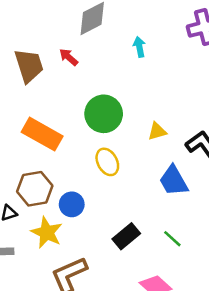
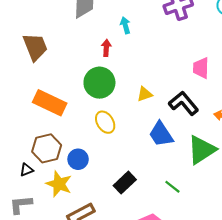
red arrow: (69, 57) -> (106, 48), moved, turned 56
green line: (172, 239) -> (172, 187), moved

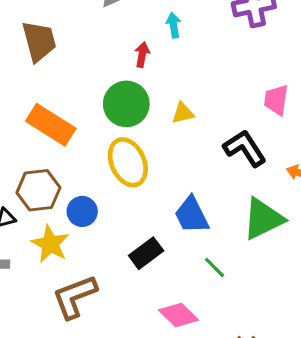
yellow triangle: (145, 94) -> (183, 113), moved
yellow ellipse: (105, 122) -> (128, 162), size x1.4
blue trapezoid: (161, 134) -> (192, 215), moved

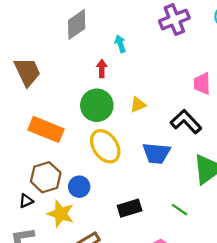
blue trapezoid: (192, 215) -> (156, 153), moved, turned -48
black rectangle: (146, 253) -> (130, 208), turned 30

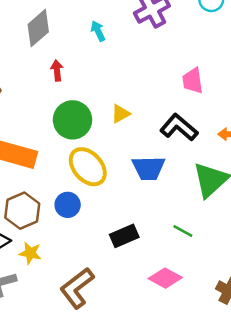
cyan arrow: (120, 44) -> (98, 31), moved
red arrow: (102, 68) -> (57, 70), moved
blue circle: (79, 187) -> (68, 205), moved
yellow star: (61, 214) -> (30, 253), moved, size x0.7

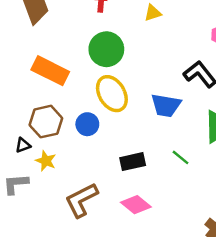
yellow triangle: (120, 114) -> (153, 13), moved
green line: (183, 231) -> (180, 157), moved
pink diamond: (165, 278) -> (136, 205), moved

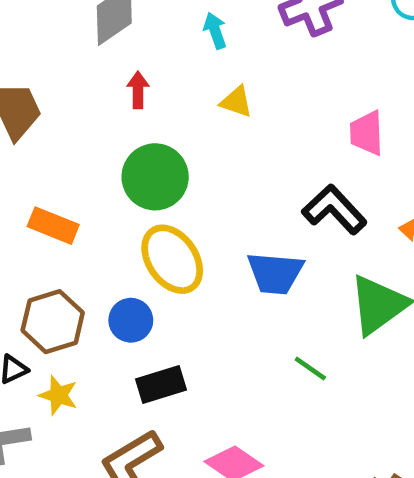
yellow triangle: (153, 13) -> (236, 102), turned 42
orange rectangle: (50, 71) -> (53, 226), size x0.7
black rectangle: (133, 162) -> (161, 384), moved

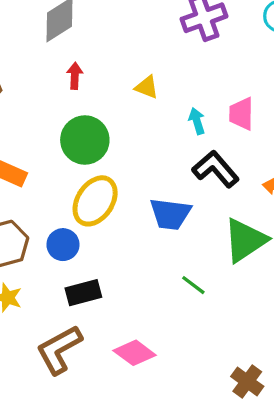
cyan arrow: (215, 31) -> (197, 121), moved
yellow ellipse: (172, 259) -> (95, 201), turned 66

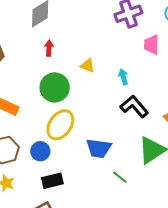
yellow triangle: (147, 87) -> (87, 66), moved
pink trapezoid: (241, 114) -> (151, 45), moved
blue trapezoid: (170, 214) -> (99, 148), moved

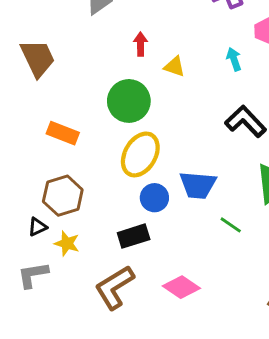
red arrow: (49, 48) -> (141, 44), moved
cyan arrow: (123, 77) -> (234, 59), moved
blue circle: (40, 151) -> (154, 198), moved

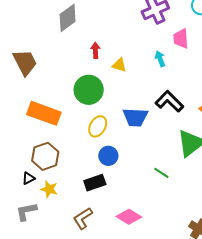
orange rectangle: (63, 133) -> (44, 113), size x1.5
yellow ellipse: (140, 154) -> (98, 126), size x0.7
blue trapezoid: (198, 185) -> (135, 117), moved
brown L-shape: (114, 287) -> (83, 218), size x0.7

